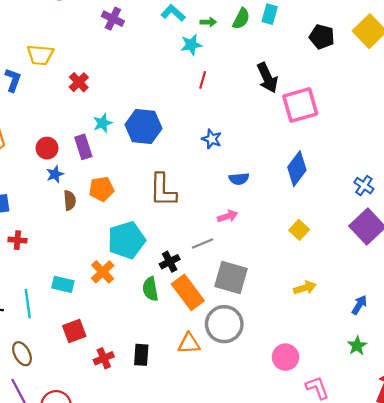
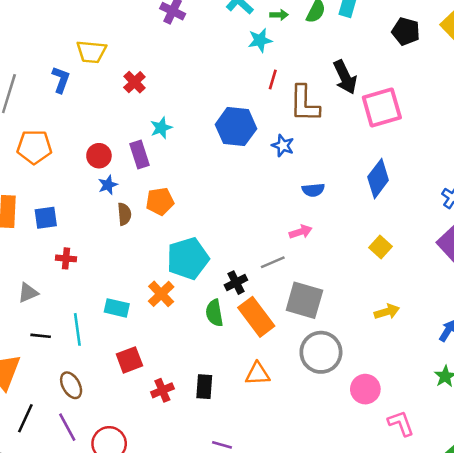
blue hexagon: (144, 127) -> (236, 127), moved
brown L-shape: (163, 190) -> (304, 104), moved
gray circle: (224, 324) -> (321, 352), moved

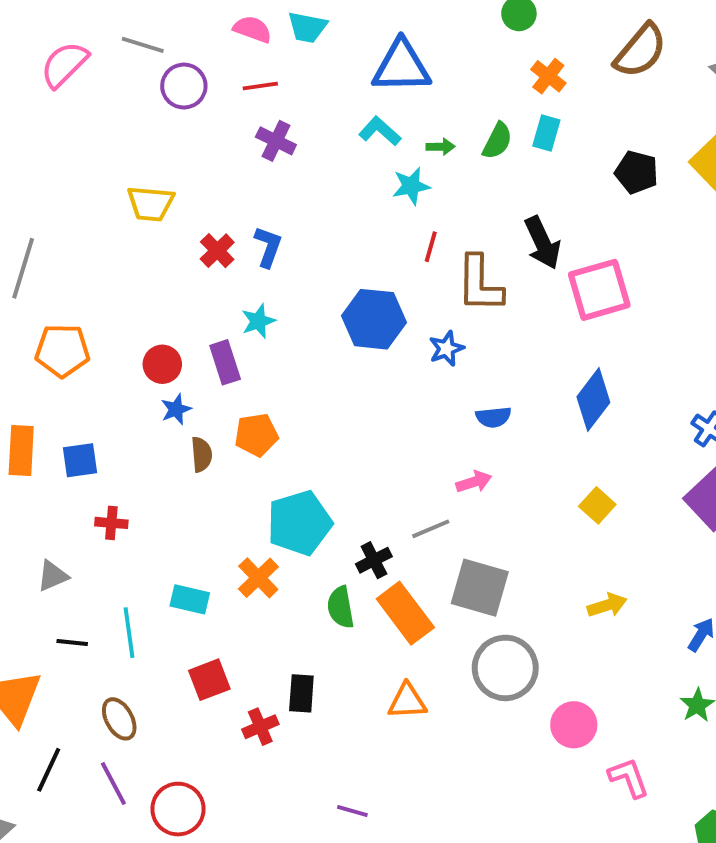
blue L-shape: (61, 80) -> (268, 247), moved
blue star: (283, 146) -> (446, 349), turned 30
black rectangle: (204, 387) -> (301, 693), moved

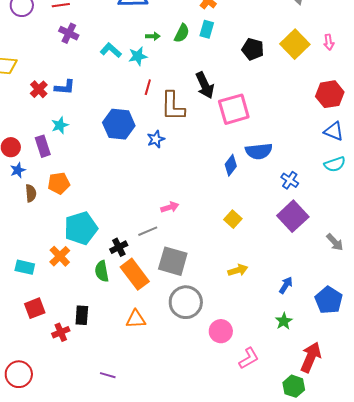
cyan L-shape: (380, 131) -> (111, 50), moved
blue L-shape: (268, 247) -> (65, 87), turned 75
blue diamond: (593, 400) -> (231, 165), size x0.7
blue semicircle: (493, 417) -> (259, 151), moved, size x1.5
pink L-shape: (629, 778) -> (249, 358), turned 80

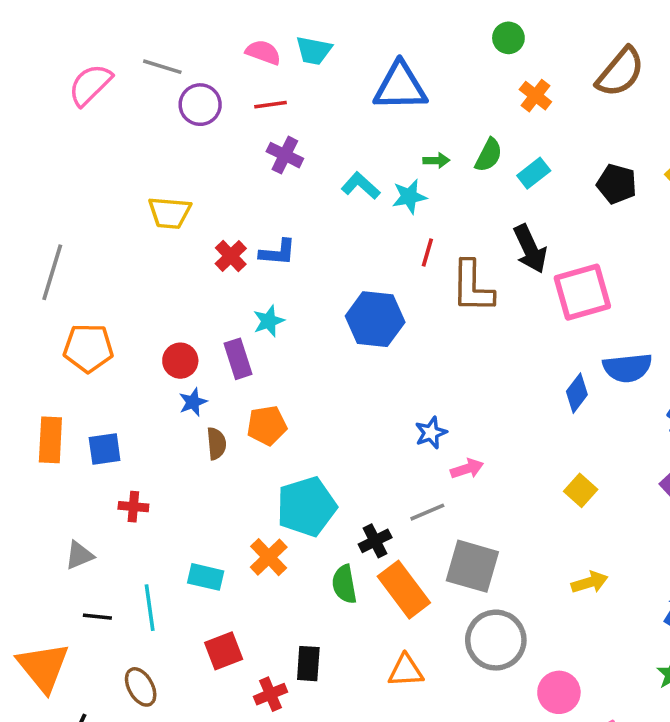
cyan rectangle: (207, 29) -> (534, 173), moved, turned 36
blue star: (156, 139) -> (431, 433), moved

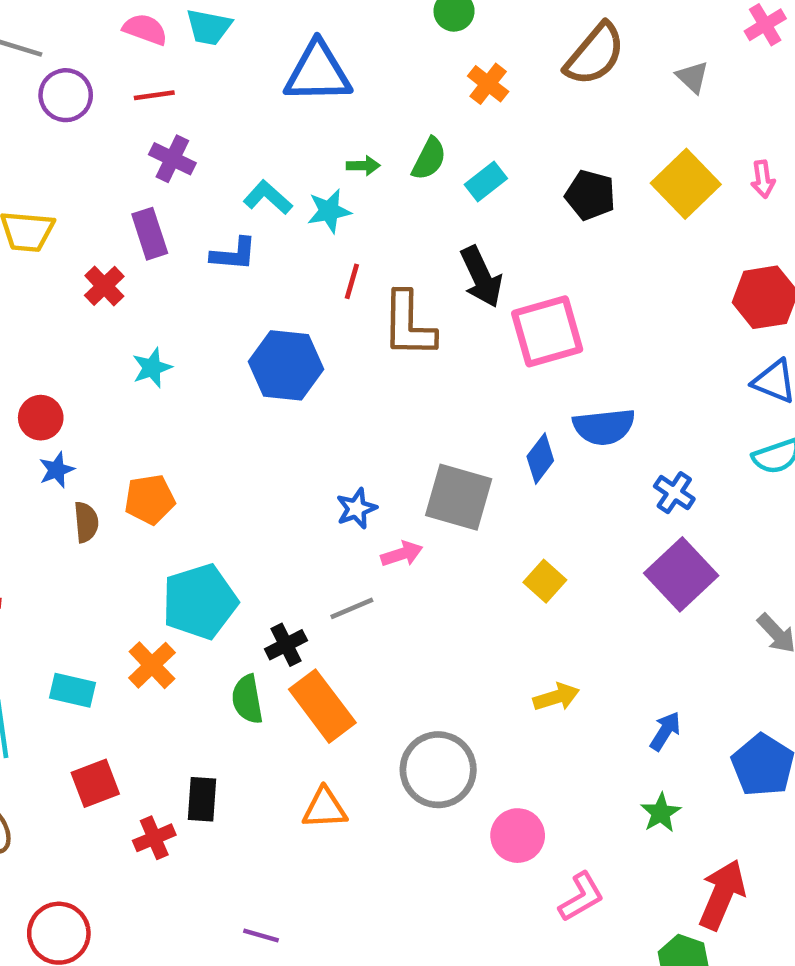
blue L-shape: (278, 252) -> (234, 254), moved
purple rectangle: (238, 359) -> (150, 234), moved
gray square: (472, 566) -> (459, 497), moved

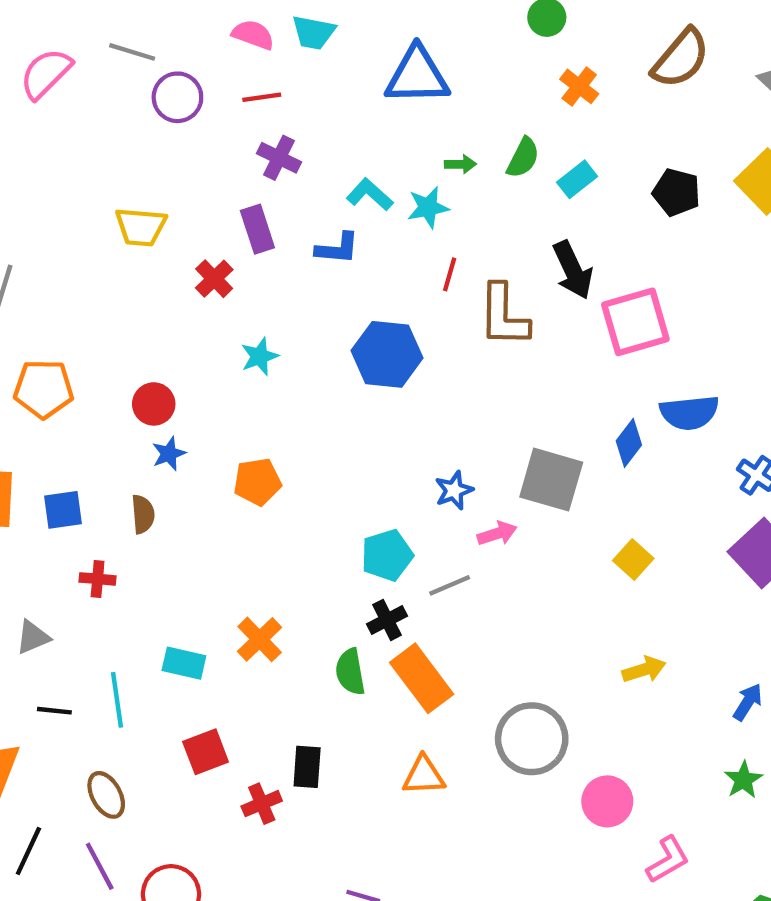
brown semicircle: (86, 522) -> (143, 514), moved
cyan pentagon: (200, 602) -> (387, 555), moved, size x0.7

